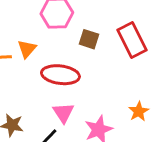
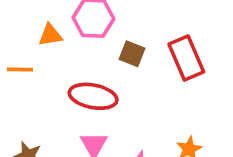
orange triangle: (27, 49) -> (50, 35), moved, turned 36

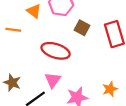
orange triangle: (50, 35) -> (34, 11), turned 40

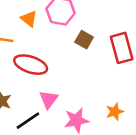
red ellipse: (56, 51) -> (31, 65), moved

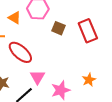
red ellipse: (31, 65) -> (20, 52), turned 30

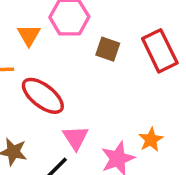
orange triangle: (15, 18) -> (29, 35), turned 32
orange star: (89, 80) -> (151, 140), moved

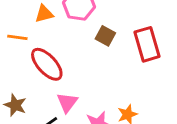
orange triangle: (29, 35) -> (44, 14), turned 36

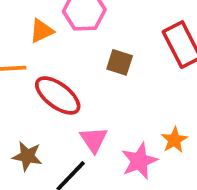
brown square: (105, 36) -> (120, 62), moved

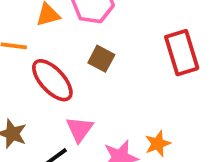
brown square: (120, 62) -> (101, 59), moved

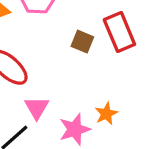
brown square: (101, 59) -> (82, 42), moved

